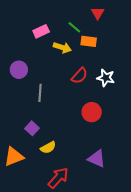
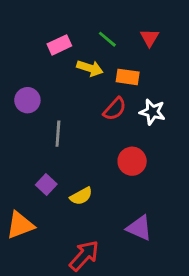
red triangle: (98, 13) -> (149, 38), moved
orange rectangle: (89, 41) -> (128, 77), moved
yellow semicircle: (48, 147) -> (81, 196), moved

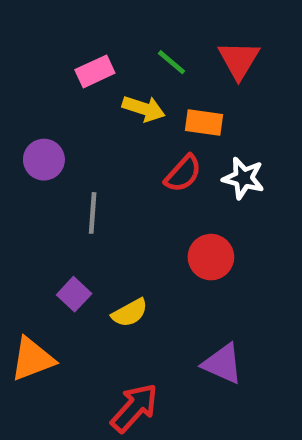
red triangle: (149, 38) -> (239, 60), size x1.4

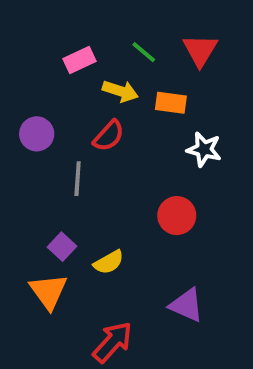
red semicircle: (183, 174) -> (109, 136), moved
orange triangle: (32, 359) -> (48, 291), moved, turned -45

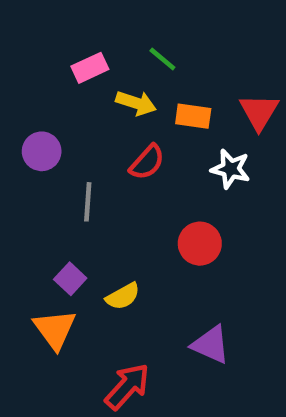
red triangle: (200, 50) -> (259, 112), moved
red semicircle: (109, 136) -> (147, 162), moved

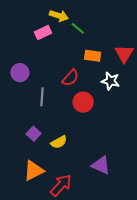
yellow arrow: (136, 103) -> (59, 16), moved
red circle: (200, 244) -> (83, 102), moved
orange triangle: (55, 329) -> (34, 171), moved, turned 40

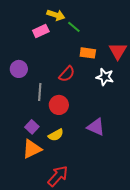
red circle: (83, 102) -> (59, 105), moved
purple triangle: (101, 165) -> (96, 127), moved
orange triangle: (34, 171) -> (32, 149), moved

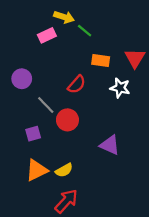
gray line: (40, 92) -> (46, 105), turned -48
purple square: (32, 127) -> (33, 134), moved, turned 32
yellow semicircle: (56, 135) -> (64, 170), moved

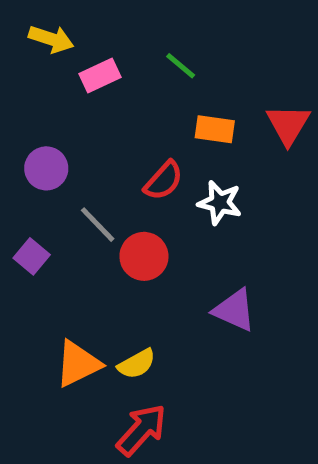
yellow arrow: (64, 17) -> (51, 39), moved
white star: (120, 88) -> (220, 203), moved
purple square: (33, 134) -> (32, 256), moved, turned -35

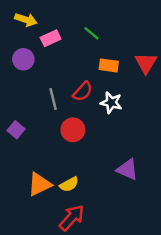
purple circle: (46, 168) -> (23, 59), moved
gray line: (98, 225) -> (53, 99), moved, turned 30
purple triangle: (234, 310) -> (127, 169), moved

